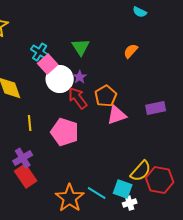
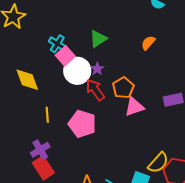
green triangle: (81, 47) -> (98, 39), turned 30

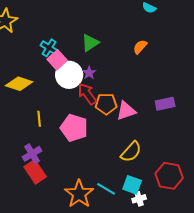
yellow diamond: (27, 80) -> (19, 84), turned -52
orange pentagon: (123, 88) -> (106, 104), moved, turned 30
yellow semicircle: (158, 163) -> (131, 152), moved

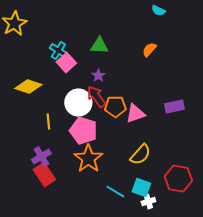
green triangle: (90, 43) -> (99, 46), turned 36
white circle: (69, 75) -> (78, 103), moved
orange star: (79, 194) -> (88, 159), moved

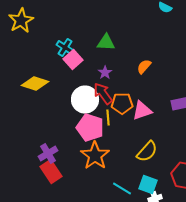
orange semicircle: (149, 50) -> (144, 66), moved
yellow line: (48, 122) -> (108, 118), moved

